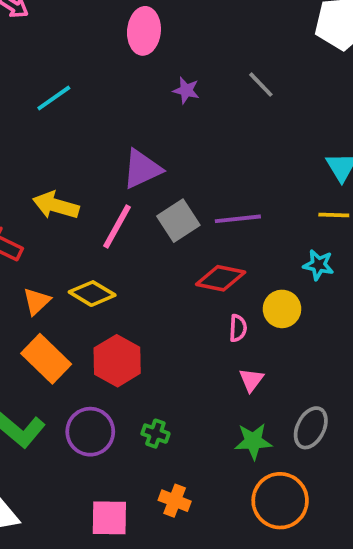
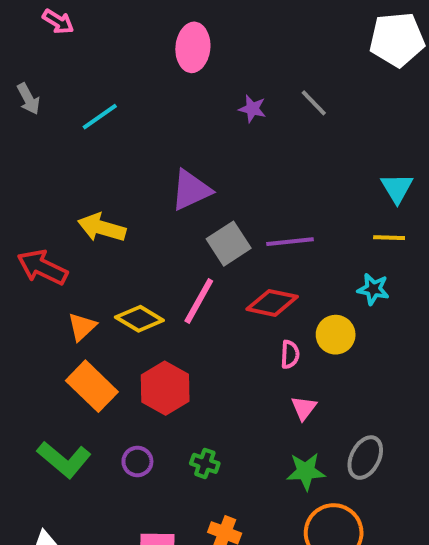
purple star: (186, 90) -> (252, 109), moved
pink line: (117, 226) -> (199, 301), moved
purple circle: (90, 432) -> (137, 461), size x0.6

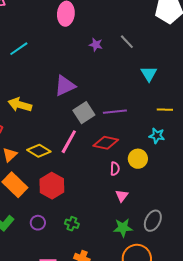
cyan triangle: (397, 188) -> (149, 74), moved

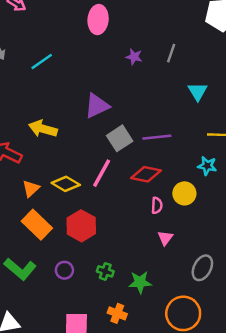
gray line: (127, 42) -> (171, 53), turned 63
green star: (123, 228) -> (140, 282), moved

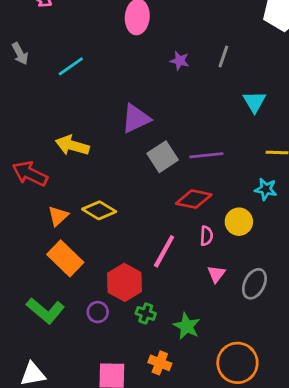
pink line: (102, 173) -> (164, 251), moved
red hexagon: (81, 226) -> (125, 282), moved
gray ellipse: (202, 268) -> (254, 284), moved
green star: (140, 282) -> (187, 326), turned 30

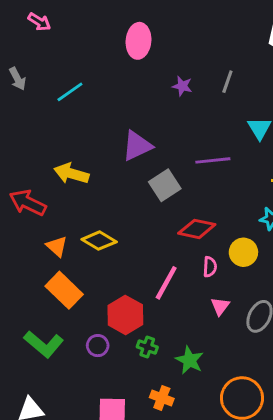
purple line: (206, 155) -> (213, 160), moved
orange triangle: (58, 216) -> (57, 246), turned -35

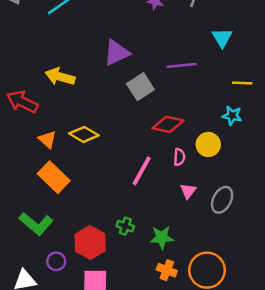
red hexagon: (125, 315) -> (90, 243), moved
purple circle: (98, 346) -> (56, 261), moved
green star: (190, 360) -> (162, 237), turned -30
orange cross: (162, 398) -> (167, 270), moved

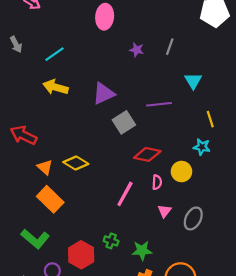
yellow arrow: (60, 77) -> (56, 87), moved
yellow line: (242, 83) -> (210, 119), turned 70

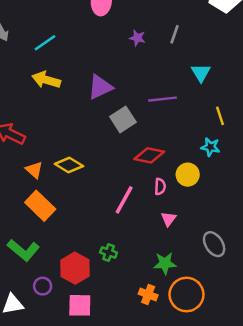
gray ellipse: (193, 218) -> (214, 244), moved, turned -60
green star: (142, 251) -> (165, 263), moved

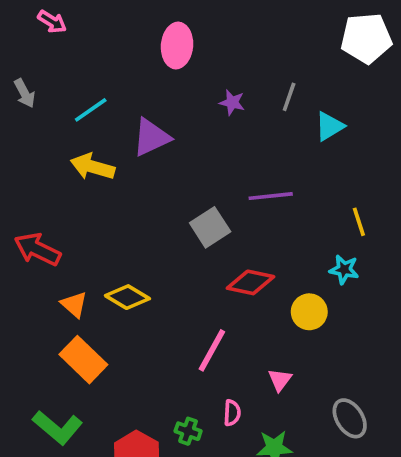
cyan triangle: (201, 73) -> (329, 126), moved, turned 30
purple triangle: (100, 87) -> (151, 137), moved
pink semicircle: (160, 187) -> (232, 413), moved

